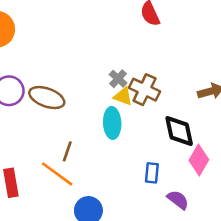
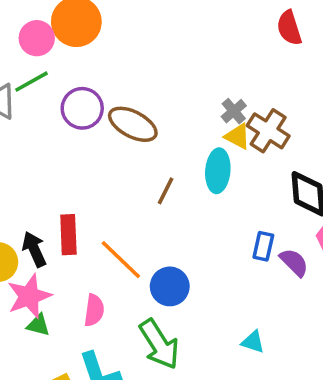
brown line: (67, 151) -> (166, 191), moved
orange line: (57, 174) -> (121, 260), moved
purple semicircle: (178, 200) -> (294, 262), moved

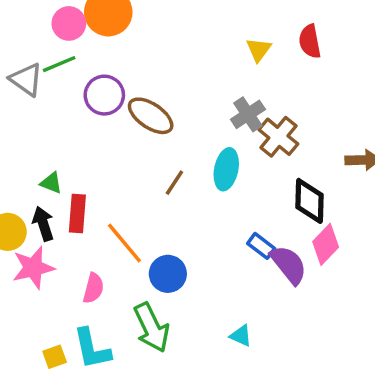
gray cross: (234, 111) -> (248, 114), size x1.4
yellow triangle: (237, 136) -> (259, 50), moved, turned 32
blue rectangle: (263, 246) -> (261, 246), turned -72
purple semicircle: (294, 262) -> (289, 265), size x1.4
green triangle: (38, 325) -> (51, 183), moved

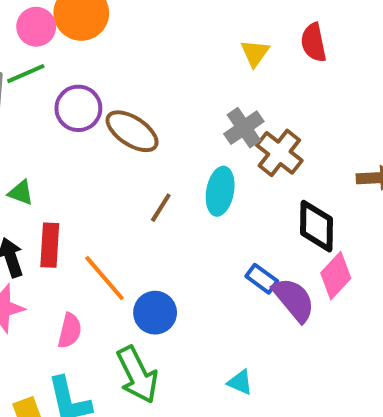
green triangle: (51, 183) -> (21, 193), moved

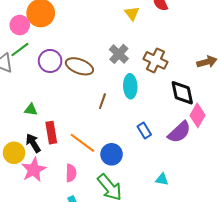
gray cross: (244, 128) -> (119, 54), moved
blue rectangle: (262, 279) -> (144, 131), moved, turned 35
purple semicircle: (294, 300) -> (179, 132), turned 100

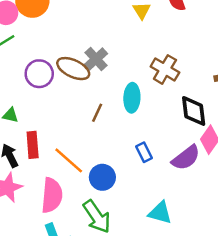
gray cross: (119, 54) -> (96, 59), moved
purple circle: (50, 61) -> (39, 74), moved
pink semicircle: (71, 173) -> (52, 195), size x1.6
cyan triangle: (162, 179) -> (160, 213), size x1.5

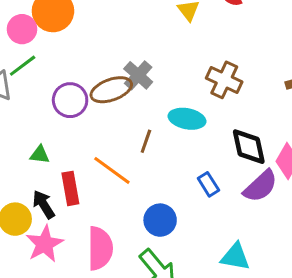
brown ellipse: (73, 69) -> (111, 90), turned -40
cyan ellipse: (132, 98) -> (187, 119), turned -76
black diamond: (194, 111) -> (249, 147), moved
orange line: (69, 160) -> (112, 170), moved

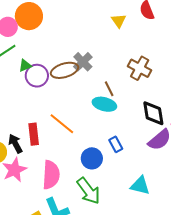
cyan ellipse: (187, 119) -> (104, 104), moved
brown line: (146, 141) -> (109, 89), moved, turned -49
green triangle: (40, 155) -> (25, 66), moved, turned -32
blue rectangle: (208, 184) -> (116, 144), moved

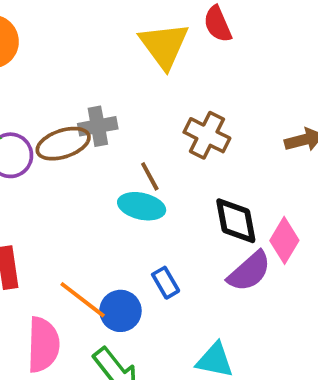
yellow triangle: (119, 21) -> (164, 45), size x1.8
gray cross: (83, 62) -> (98, 126), turned 36
orange line: (62, 124) -> (83, 300), moved

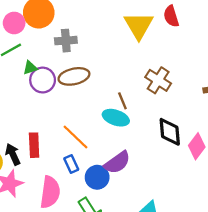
gray cross: (98, 126) -> (66, 41), moved
purple semicircle: (249, 271) -> (117, 163), moved
blue rectangle: (166, 283) -> (71, 164), moved
orange line: (83, 300) -> (76, 137), moved

